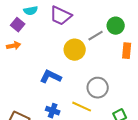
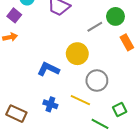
yellow circle: (75, 50) -> (77, 54), moved
orange rectangle: (127, 51) -> (127, 42), turned -35

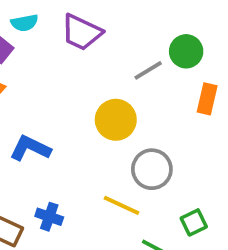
orange rectangle: (127, 42) -> (207, 99), turned 42
blue L-shape: (48, 69) -> (30, 148), moved
blue cross: (50, 104) -> (49, 217), moved

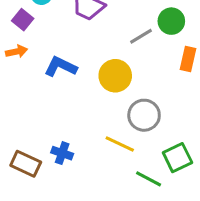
blue L-shape: (30, 148) -> (61, 67), moved
green square: (194, 222) -> (177, 158), size x1.4

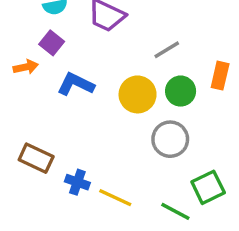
purple square: (23, 20) -> (52, 43), moved
green circle: (171, 21) -> (181, 91), moved
yellow line: (120, 144) -> (115, 198), moved
brown rectangle: (26, 164) -> (36, 158), moved

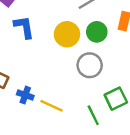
blue L-shape: (76, 84) -> (24, 27), turned 55
green line: (175, 211) -> (93, 115), turned 36

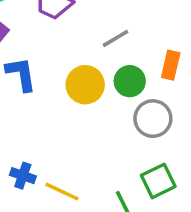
gray circle: (90, 65) -> (153, 119), moved

